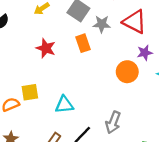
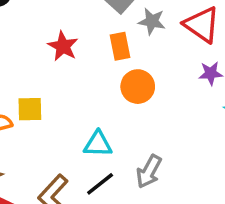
orange circle: (127, 72) -> (138, 87), moved
cyan triangle: (64, 105) -> (98, 144), moved

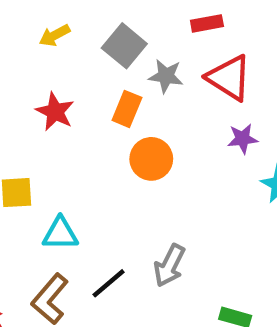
orange rectangle: (120, 46) -> (127, 109), turned 36
cyan triangle: (98, 144) -> (60, 234), moved

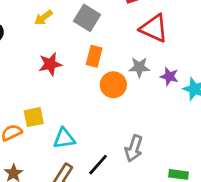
gray star: (166, 76) -> (139, 67), moved
red star: (55, 112) -> (50, 64), turned -30
purple star: (243, 139) -> (169, 76), moved, turned 30

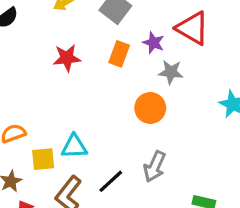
purple star: (169, 76) -> (154, 43), moved
orange circle: (113, 85) -> (150, 108), moved
yellow square: (34, 117) -> (43, 159), moved

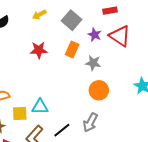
purple star: (154, 43) -> (95, 35), moved
gray star: (171, 72) -> (93, 63), moved
orange circle: (150, 108) -> (99, 90), moved

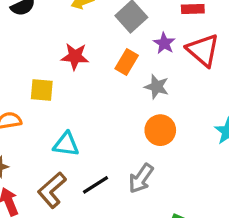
yellow square: (20, 113) -> (42, 90), moved

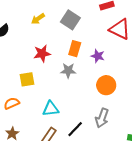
purple star: (164, 43) -> (98, 56), moved
gray star: (157, 87) -> (68, 71), moved

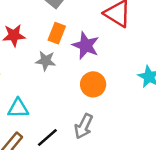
purple star: (98, 56) -> (86, 45), size x1.5

